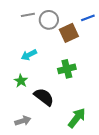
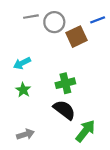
cyan arrow: (29, 55) -> (22, 63), moved
green cross: (67, 69) -> (65, 83), moved
black semicircle: (44, 97) -> (64, 110), moved

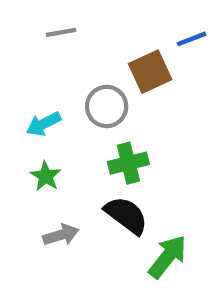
gray circle: (54, 22) -> (107, 106), moved
gray arrow: (25, 134) -> (61, 235), moved

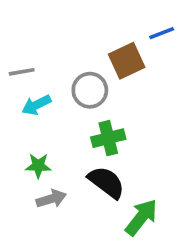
gray line: (61, 32) -> (22, 72), moved
green star: (46, 176) -> (38, 166), moved, turned -30

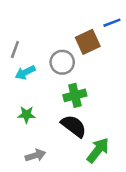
gray line: (22, 72) -> (15, 49), turned -60
gray arrow: (51, 199) -> (35, 155), moved

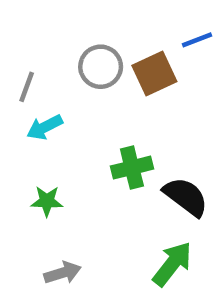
gray circle: (62, 62) -> (101, 67), moved
black semicircle: (74, 126) -> (186, 197), moved

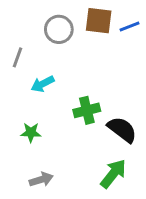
gray circle: (101, 67) -> (59, 29), moved
brown square: (154, 73) -> (99, 21), moved, turned 32
cyan arrow: (45, 127) -> (43, 84), moved

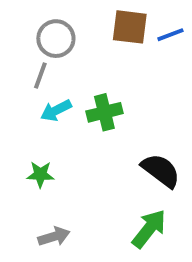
gray circle: (59, 29) -> (56, 39), moved
gray line: (18, 57) -> (40, 75), moved
green cross: (87, 110) -> (104, 112), moved

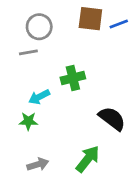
gray line: (40, 75) -> (28, 52), turned 60
cyan arrow: (56, 110) -> (39, 97), moved
green arrow: (149, 229) -> (88, 159), moved

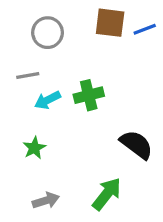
gray line: (28, 52) -> (28, 75), moved
cyan arrow: (39, 97) -> (48, 100), moved
green star: (28, 121) -> (34, 148), turned -30

